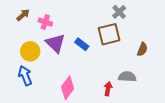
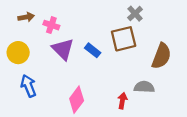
brown arrow: (23, 15) -> (26, 17), turned 32
brown semicircle: (142, 49) -> (161, 56), size x1.6
yellow circle: (30, 51) -> (18, 53), moved

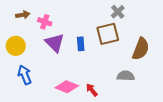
blue rectangle: (93, 50) -> (81, 44), turned 48
pink diamond: (77, 100) -> (67, 87), turned 75
red arrow: (122, 101) -> (92, 90), moved, turned -48

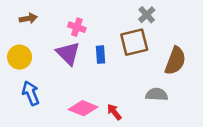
pink cross: (45, 22) -> (77, 27), moved

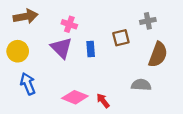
gray cross: (147, 15) -> (148, 21), moved, turned 32
brown arrow: (28, 18) -> (26, 16), size x1.5
brown square: (134, 42) -> (121, 38), size x0.7

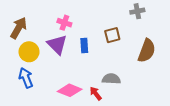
brown arrow: (26, 16) -> (19, 28), moved, turned -50
gray cross: (148, 21) -> (137, 11), moved
yellow circle: (18, 51) -> (29, 52), moved
gray semicircle: (141, 85) -> (111, 79), moved

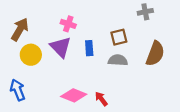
blue arrow: (26, 78) -> (18, 90), moved
gray semicircle: (111, 79) -> (118, 60), moved

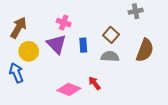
brown square: (119, 37) -> (111, 35), turned -35
blue arrow: (18, 90) -> (16, 73), moved
red arrow: (101, 99) -> (95, 83), moved

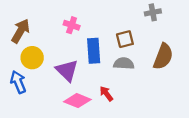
brown square: (111, 35) -> (125, 39), turned 35
purple triangle: (56, 44) -> (67, 70), moved
blue rectangle: (83, 45) -> (94, 51), size x1.5

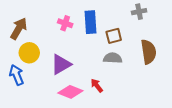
blue rectangle: (94, 51) -> (90, 22), moved
brown semicircle: (163, 56) -> (149, 52), turned -30
purple triangle: (67, 70) -> (61, 64), turned 45

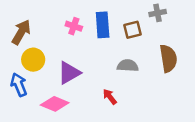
brown square: (114, 36) -> (132, 30), moved
pink diamond: (70, 92) -> (55, 104), moved

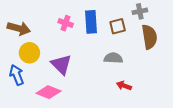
brown arrow: (21, 32) -> (19, 28), turned 75
brown semicircle: (168, 58) -> (149, 37), moved
purple triangle: (69, 73) -> (61, 64), turned -45
red arrow: (110, 97) -> (124, 86), moved, turned -32

